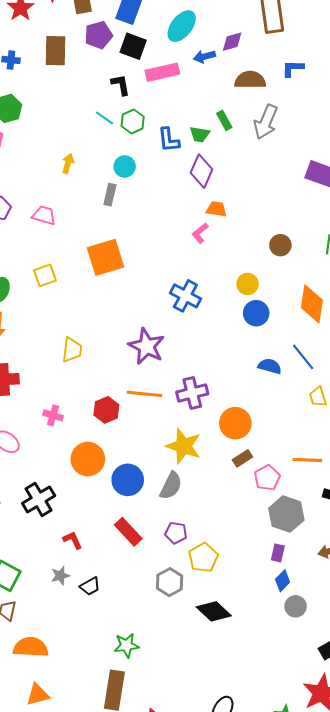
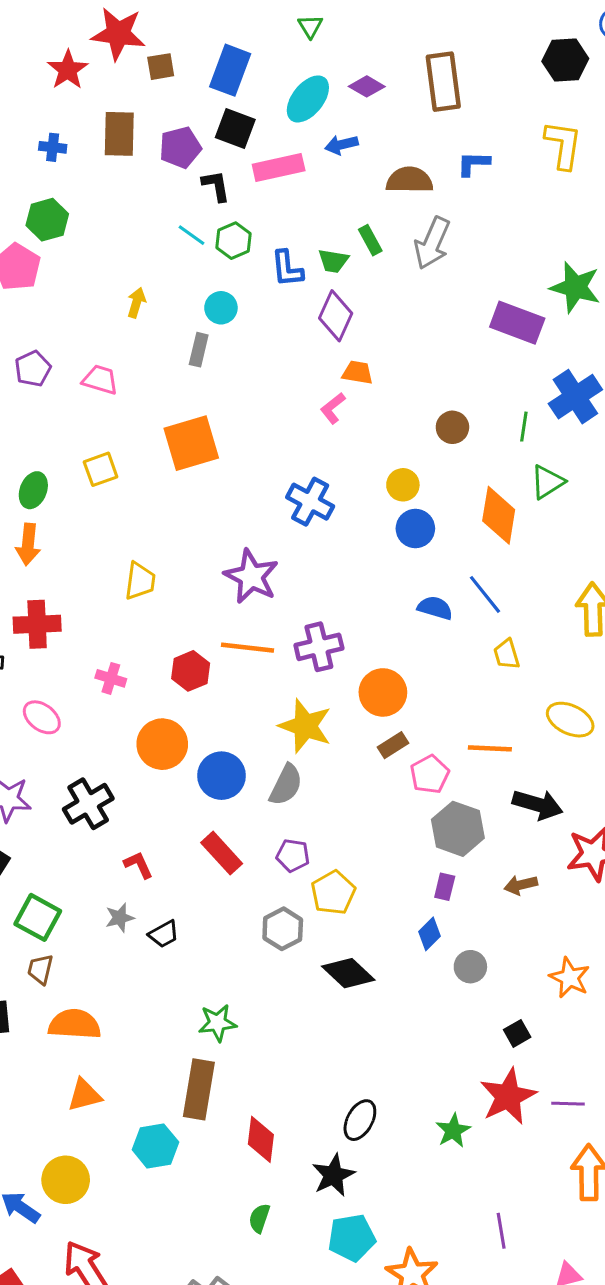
purple pentagon: (99, 35) -> (180, 147), moved
purple diamond: (232, 42) -> (367, 86), moved, turned 45
blue diamond: (283, 581) -> (430, 934), moved

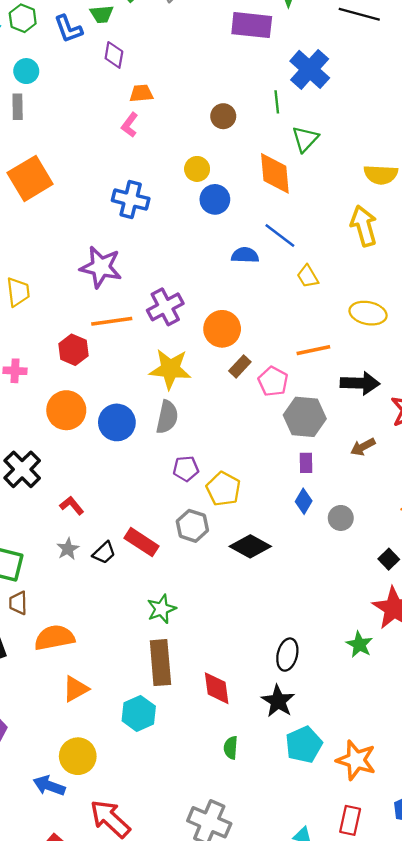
purple diamond: (336, 316) -> (114, 55), size x0.7
red rectangle: (222, 853) -> (142, 542), moved

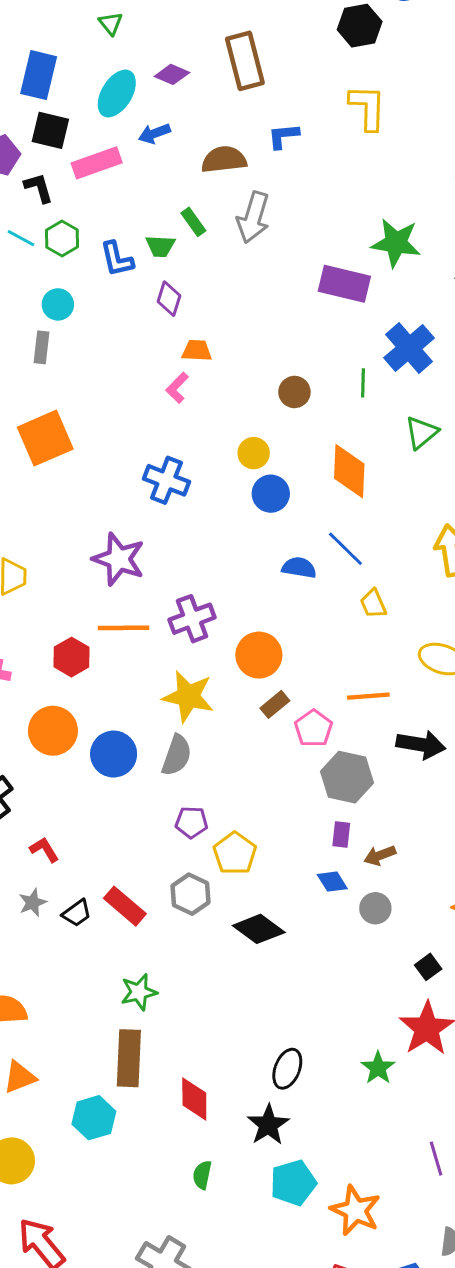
green triangle: (305, 139) -> (421, 433), moved
brown arrow: (363, 447) -> (380, 855), moved
blue diamond: (304, 501) -> (332, 882), turned -70

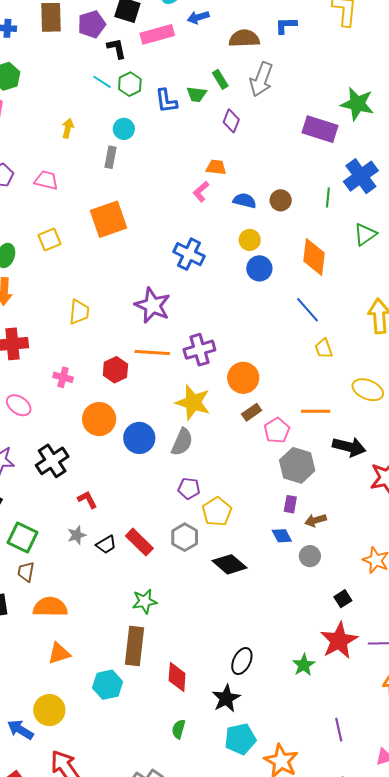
purple diamond: (169, 299) -> (231, 121), moved
blue semicircle: (299, 568) -> (245, 201), moved

